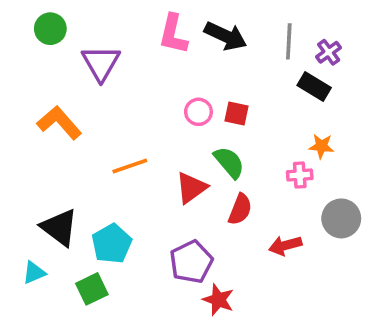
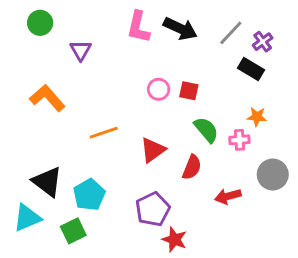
gray line: (289, 41) -> (231, 33), turned 40
purple triangle: (101, 63) -> (81, 50), size x0.7
green semicircle: (229, 162) -> (206, 130), moved
cyan triangle: (34, 273) -> (27, 218), size x1.5

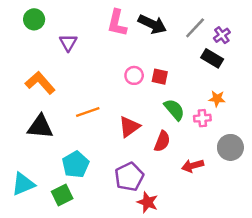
black triangle: (47, 182) -> (40, 127), moved, turned -32

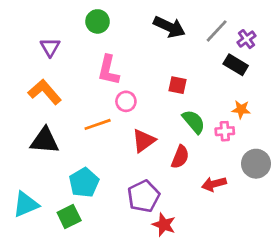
green circle: (34, 19) -> (98, 21), moved
pink L-shape: (117, 23) -> (108, 70), moved
purple triangle: (68, 43) -> (50, 47), moved
pink circle: (134, 75) -> (126, 101), moved

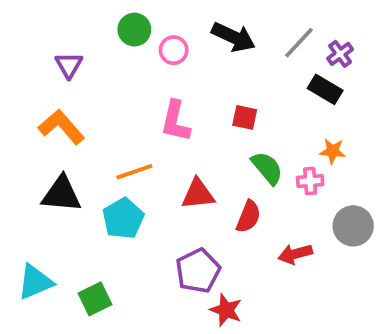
pink L-shape: (108, 70) -> (175, 121), moved
pink circle: (126, 101) -> (174, 50), moved
red triangle: (144, 141) -> (198, 194), turned 30
cyan pentagon: (84, 183) -> (123, 218), moved

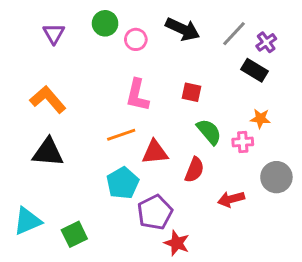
purple triangle: (69, 65) -> (54, 34), moved
orange line: (134, 172) -> (121, 135), moved
cyan pentagon: (123, 218) -> (123, 183), moved

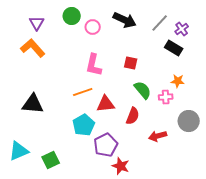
orange L-shape: (48, 100) -> (33, 48), moved

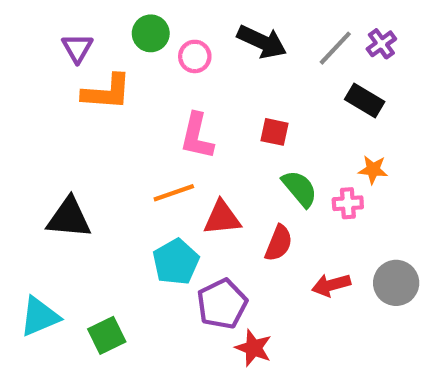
purple cross: (182, 29) -> (381, 44), moved
orange L-shape: (33, 48) -> (107, 92), moved, turned 135
gray circle: (189, 121) -> (396, 283), moved

